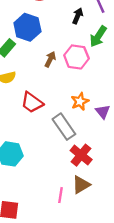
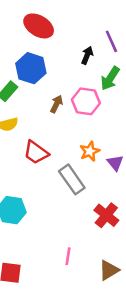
red cross: (81, 155) -> (106, 215), moved
brown triangle: (81, 185) -> (109, 270), moved

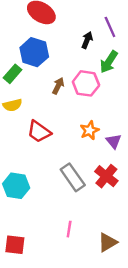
gray rectangle: (72, 179) -> (73, 177), moved
red cross: (106, 215) -> (106, 176), moved

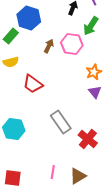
orange star: (90, 130) -> (94, 72), moved
red cross: (106, 176) -> (88, 139), moved
pink line: (69, 229) -> (53, 172), moved
brown triangle: (108, 242) -> (78, 176), moved

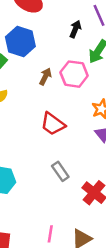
red trapezoid: (33, 84) -> (53, 124), moved
gray rectangle: (61, 122) -> (60, 171), size x0.7

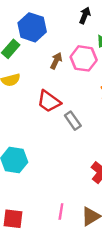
red trapezoid: (53, 124) -> (49, 101), moved
gray rectangle: (60, 171) -> (73, 121), moved

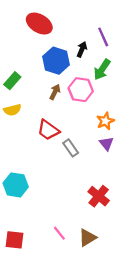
blue hexagon: (32, 27) -> (56, 61), moved
pink line: (61, 212) -> (59, 233), turned -48

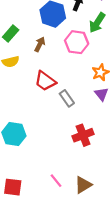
brown arrow: (55, 92) -> (40, 44), moved
red cross: (99, 196) -> (83, 135), moved, turned 30

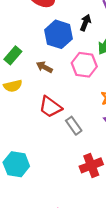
brown arrow: (40, 44) -> (44, 67), turned -88

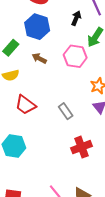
blue hexagon: (59, 34) -> (37, 27), moved
red trapezoid: (50, 107) -> (25, 105), moved

